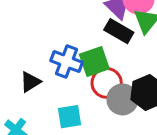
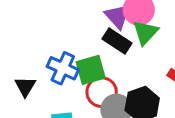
black triangle: (30, 82) -> (25, 86), turned -30

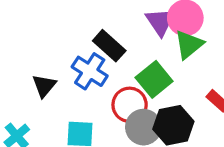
black rectangle: (117, 41) -> (109, 46), moved
green square: (91, 70) -> (154, 79), moved, turned -32

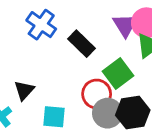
blue cross: (90, 71) -> (41, 25), moved
black triangle: (44, 86) -> (24, 90), moved

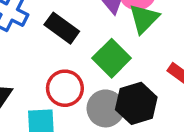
red circle: (97, 94) -> (65, 88), moved

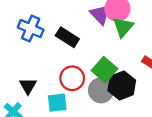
green square: (112, 58) -> (104, 70), moved

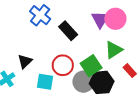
green triangle: (123, 27) -> (114, 50), moved

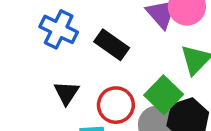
black triangle: (25, 61) -> (67, 93), moved

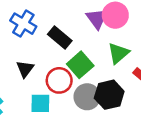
green square: (164, 95) -> (80, 65), moved

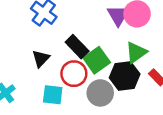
black rectangle: (60, 38) -> (77, 47), moved
black hexagon: (109, 95) -> (125, 76), moved

